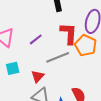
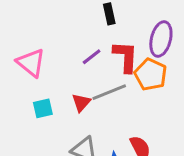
purple line: (36, 39) -> (92, 57), moved
red triangle: (38, 76) -> (81, 103), moved

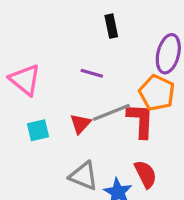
purple line: (92, 57) -> (92, 73), turned 54
red L-shape: (126, 57) -> (141, 120), moved

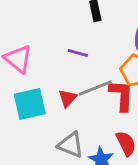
cyan square: (38, 130) -> (30, 104), size x1.6

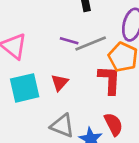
gray line: (95, 88) -> (91, 43), moved

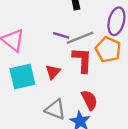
red L-shape: (109, 80) -> (82, 60), moved
red semicircle: (114, 124) -> (89, 100), moved

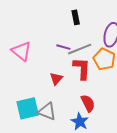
cyan square: (22, 77) -> (28, 108), moved
gray triangle: (55, 109) -> (47, 111), moved

